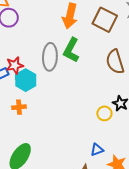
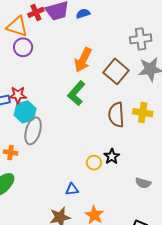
gray ellipse: (50, 57) -> (33, 131), moved
orange cross: (19, 107) -> (11, 153), moved
blue triangle: (97, 150) -> (72, 189), moved

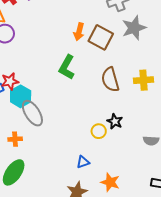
orange arrow: (83, 60) -> (79, 32), moved, size x0.7
yellow cross: (143, 113) -> (144, 80), moved
gray ellipse: (33, 131) -> (32, 113), turned -36

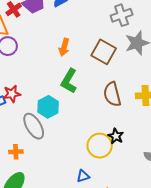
orange arrow: (79, 32) -> (64, 47), moved
cyan hexagon: (21, 96) -> (48, 107), moved
yellow circle: (99, 131) -> (100, 146), size x1.6

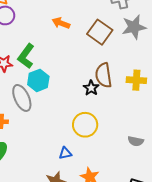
orange arrow: (64, 47) -> (61, 23), turned 90
green L-shape: (69, 81) -> (26, 56), moved
black star: (116, 136) -> (91, 88), moved

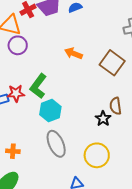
brown semicircle: (104, 75) -> (116, 106), size x0.7
gray ellipse: (22, 98) -> (56, 144), moved

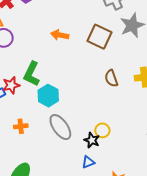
black star: (103, 119) -> (92, 140), moved
orange cross: (13, 151) -> (21, 126), moved
yellow circle: (97, 155) -> (102, 130), size x0.6

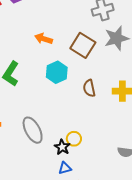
cyan hexagon: (48, 96) -> (57, 72), moved
blue triangle: (88, 162) -> (65, 168), moved

